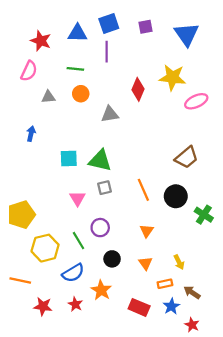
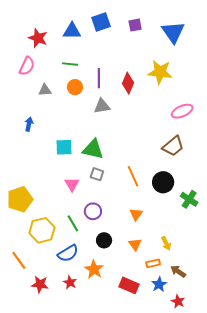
purple line: (107, 52) -> (99, 78), moved
pink ellipse: (196, 101) -> (182, 111), moved
gray square: (104, 188) -> (97, 174), turned 32
orange line: (20, 280) -> (19, 260), turned 42

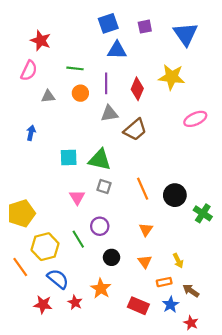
blue triangle: (72, 31) -> (117, 50), moved
brown trapezoid: (173, 146) -> (135, 130), moved
blue semicircle: (68, 253) -> (58, 279), moved, turned -110
orange line: (19, 260) -> (20, 267), moved

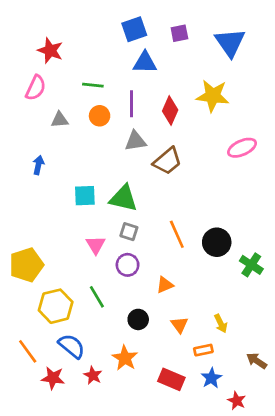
purple circle: (100, 226) -> (128, 265), moved
orange triangle: (146, 229) -> (165, 285), moved, turned 32
orange line: (20, 267) -> (28, 351), moved
brown arrow: (191, 291) -> (257, 361), moved

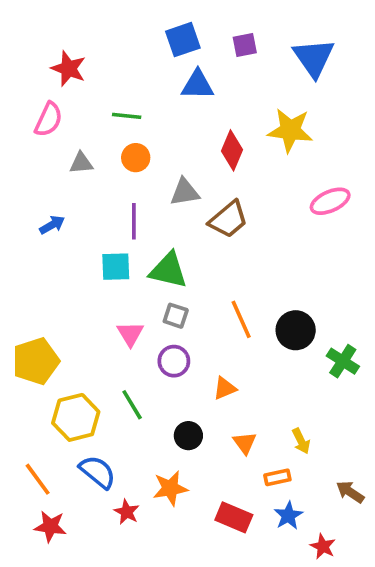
purple line: (132, 104) -> (134, 221), moved
blue arrow: (38, 165) -> (52, 225), turned 48
orange star: (125, 358) -> (170, 488), turned 30
red star: (53, 378) -> (50, 526), moved

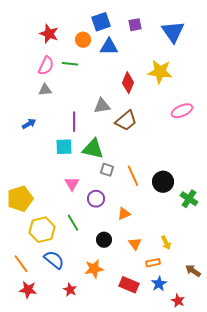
red star: (68, 69) -> (49, 34), moved
pink semicircle: (49, 119) -> (46, 66), moved
orange circle: (136, 158) -> (83, 40), moved
gray square: (176, 316) -> (107, 170), moved
red star: (127, 512) -> (70, 290), moved

